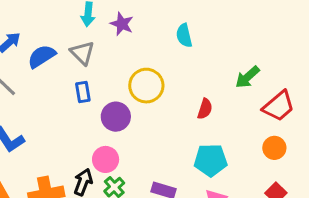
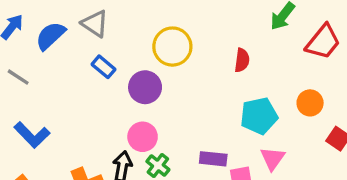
blue rectangle: (83, 92) -> (104, 67), turned -30
orange circle: (274, 148) -> (310, 103), moved

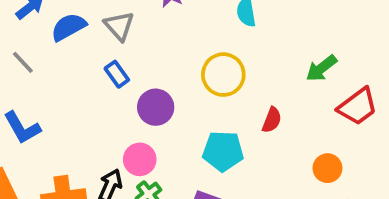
yellow circle: (172, 47) -> (223, 75), moved
red semicircle: (242, 60) -> (272, 120), moved
cyan pentagon: (259, 116) -> (223, 151), moved

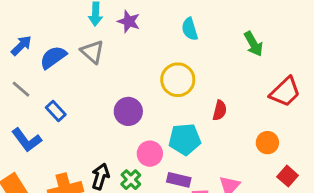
green arrow: (321, 68) -> (253, 44), moved, turned -75
blue rectangle: (117, 74) -> (56, 111), moved
pink circle: (140, 159) -> (150, 154), moved

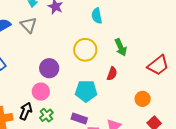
green arrow: (253, 44) -> (121, 47), moved
pink circle: (150, 154) -> (41, 92), moved

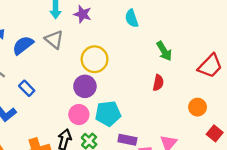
yellow circle: (85, 50) -> (95, 59), moved
cyan pentagon: (86, 91) -> (108, 114), moved

